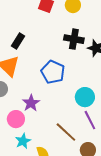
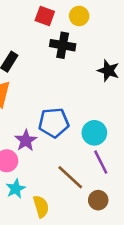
black cross: (74, 39) -> (63, 45), moved
blue pentagon: (53, 72) -> (54, 123), moved, turned -30

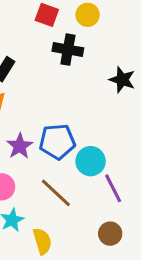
cyan circle: (94, 133) -> (91, 161), moved
purple star: (26, 140) -> (20, 146), moved
brown line: (70, 177) -> (56, 193), moved

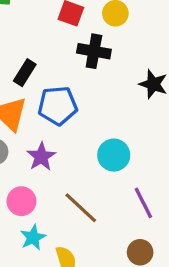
blue pentagon: (57, 142) -> (58, 106), moved
cyan circle: (91, 161) -> (114, 155), moved

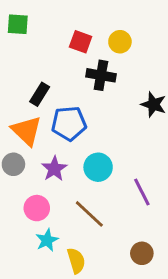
cyan circle: (114, 155) -> (98, 167), moved
purple line: (143, 203) -> (142, 192), moved

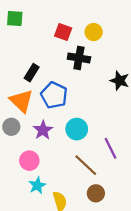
blue pentagon: (69, 123) -> (54, 95), turned 30
brown line: (89, 214) -> (86, 165), moved
brown circle: (142, 253) -> (96, 193), moved

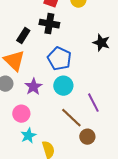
black cross: (79, 58) -> (49, 24), moved
blue pentagon: (54, 95) -> (59, 59), moved
brown circle: (96, 193) -> (87, 137), moved

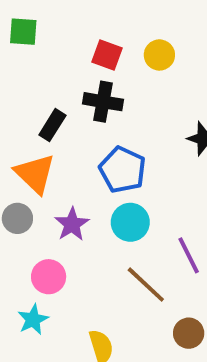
cyan star: (28, 136) -> (33, 320), moved
brown circle: (87, 137) -> (189, 333), moved

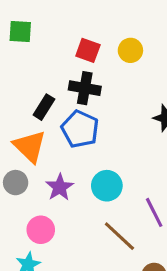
blue pentagon: (122, 170) -> (80, 129), moved

